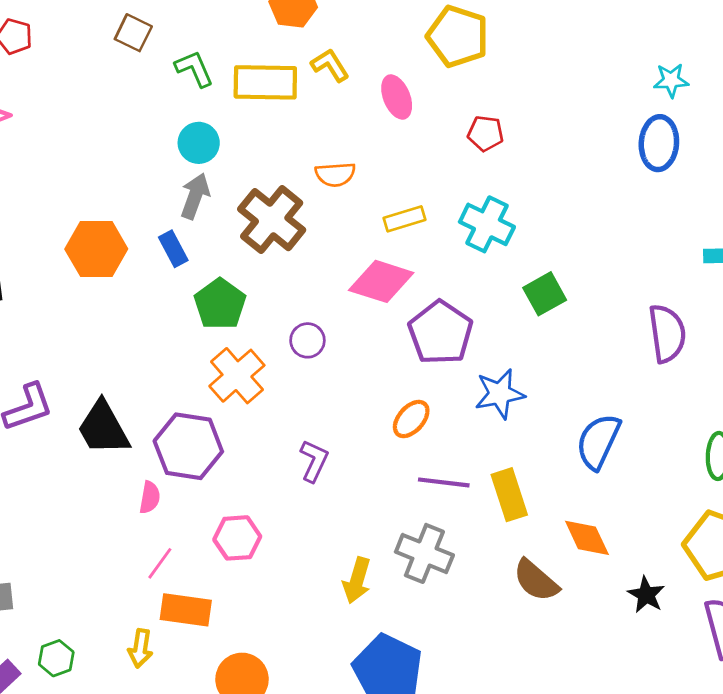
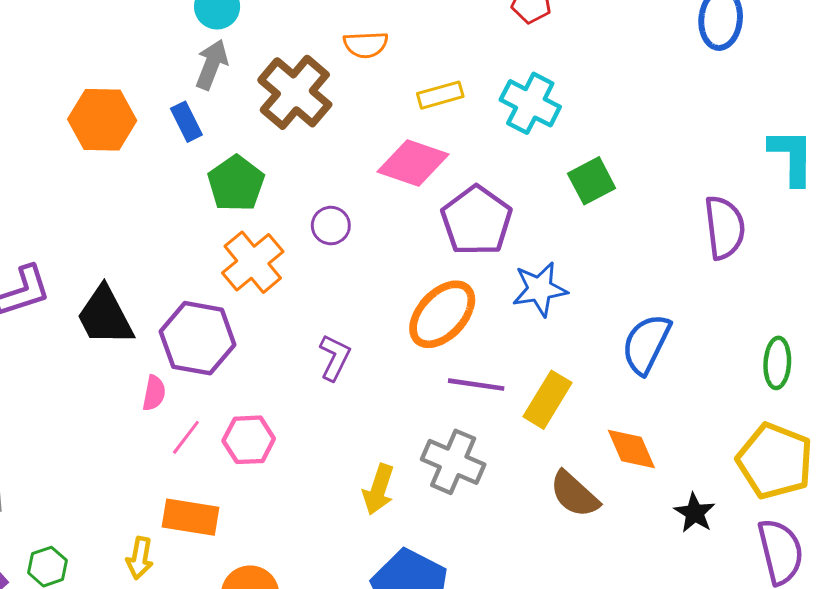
orange ellipse: (411, 419) -> (442, 314), size x1.6
yellow rectangle: (509, 495) -> (548, 400), turned 48
pink line: (160, 563) -> (186, 437), moved

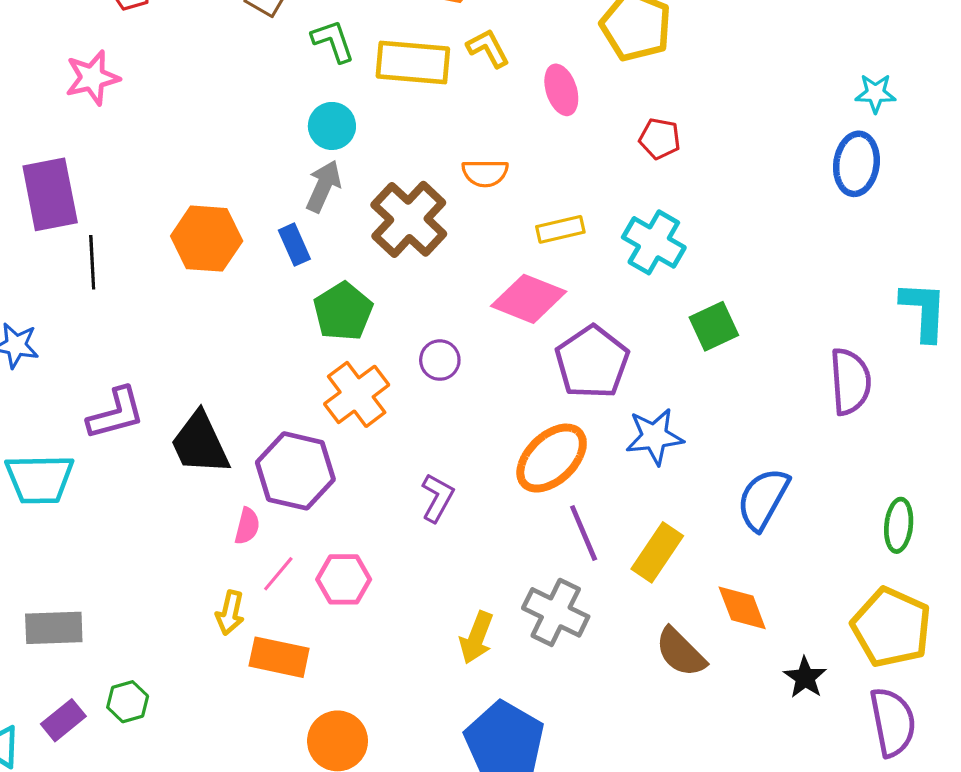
purple line: (476, 385) -> (584, 533), turned 56
yellow arrow: (140, 558) -> (230, 613), moved

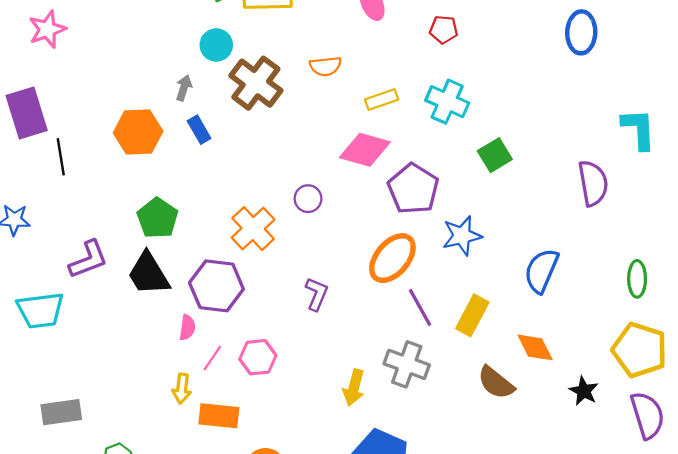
gray arrow: (323, 186) -> (184, 88), moved, size x0.7
brown cross: (409, 219) -> (256, 83), moved
green pentagon: (343, 311) -> (157, 218), moved

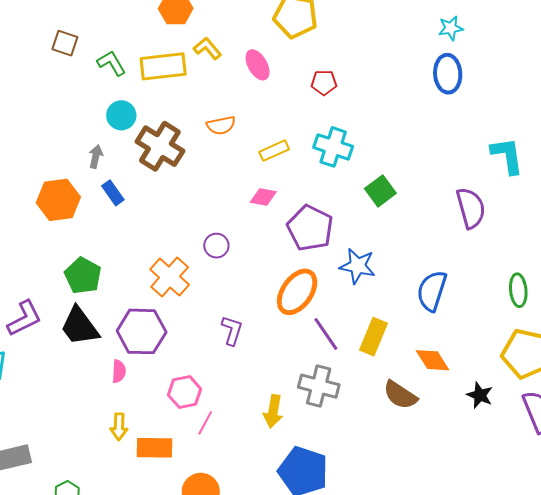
pink diamond: (365, 150) -> (263, 197), size x0.6
blue star: (462, 236) -> (358, 266), turned 30
pink line: (212, 358) -> (205, 423), moved

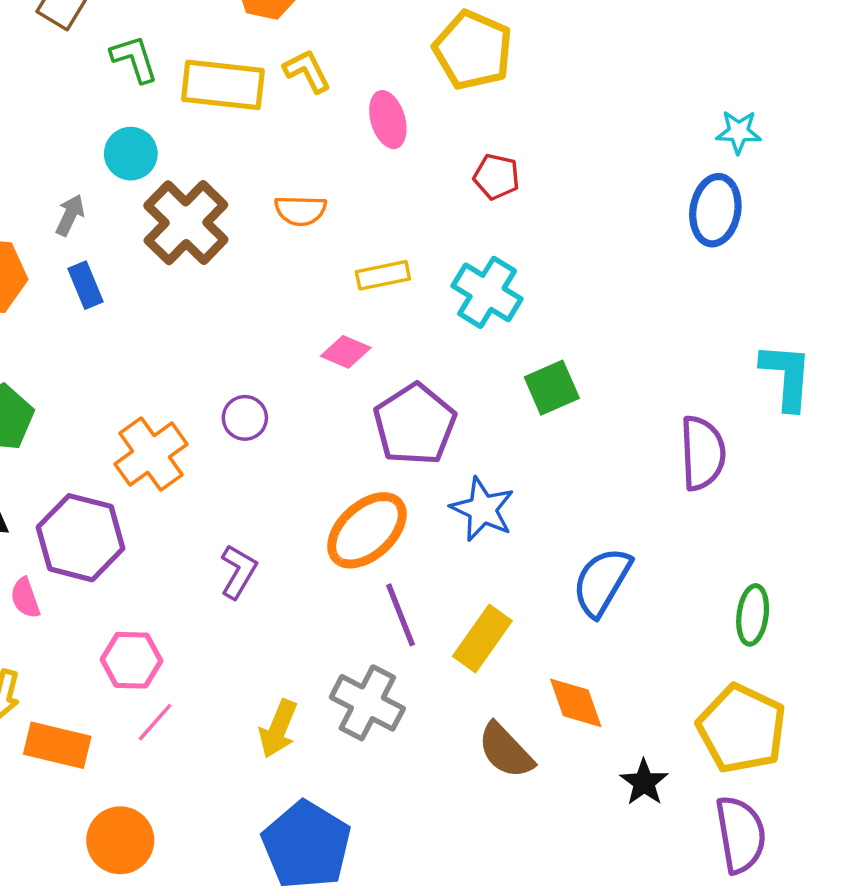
pink semicircle: (119, 371) -> (25, 598), turned 145

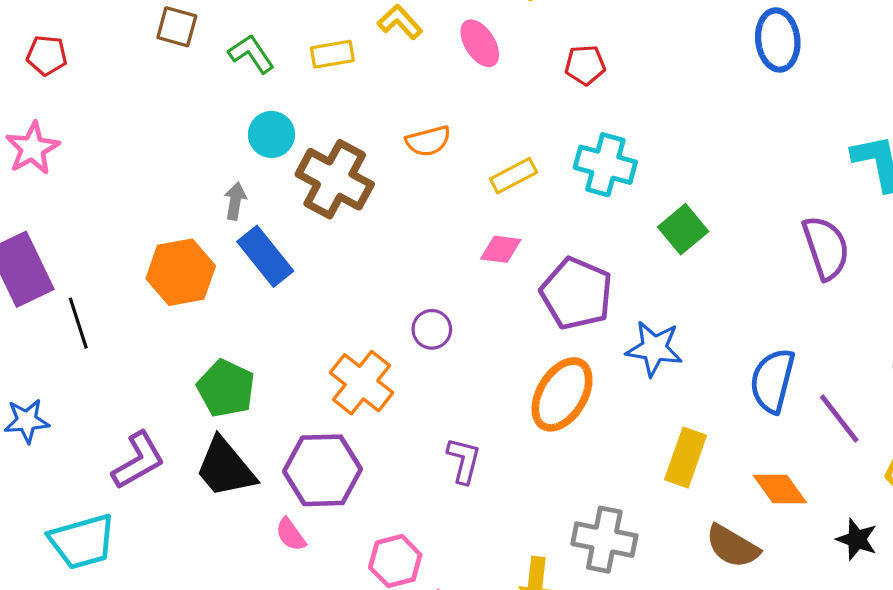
yellow rectangle: (223, 85) -> (332, 54), size x0.6
blue rectangle: (86, 285) -> (265, 256), size x1.5
purple line: (401, 615) -> (839, 418), moved

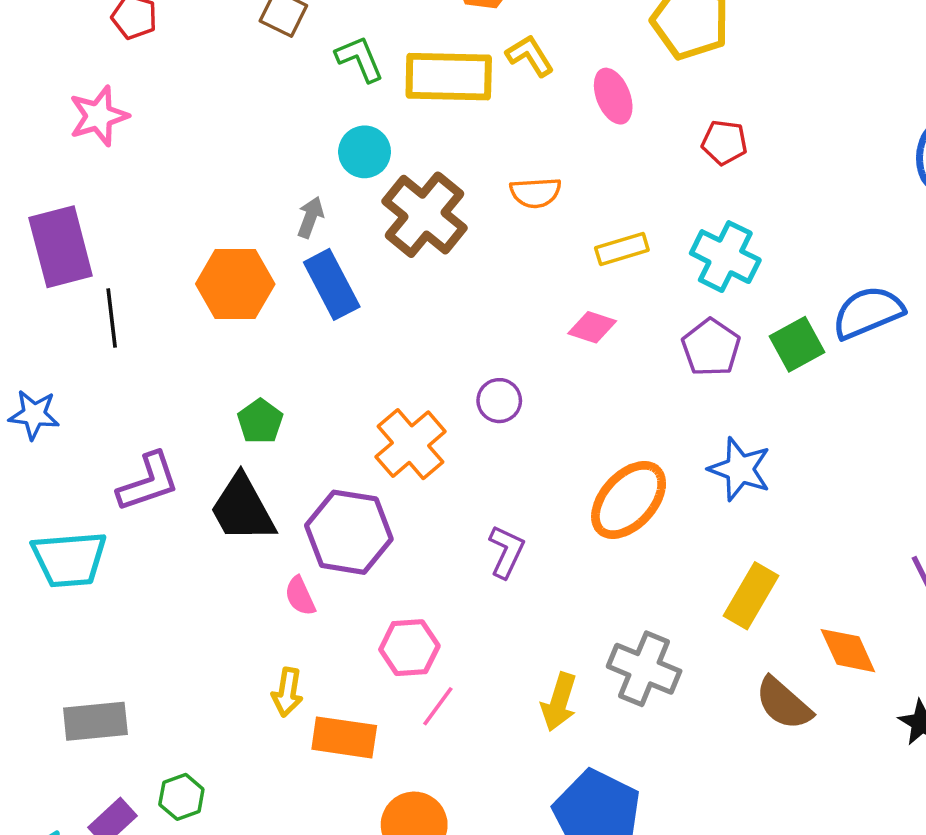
yellow rectangle: (332, 54) -> (449, 77), size x1.8
purple pentagon: (577, 293) -> (711, 347), moved, size x0.7
blue semicircle: (772, 381) -> (868, 312), moved, turned 42
green pentagon: (226, 388) -> (260, 421), size x0.7

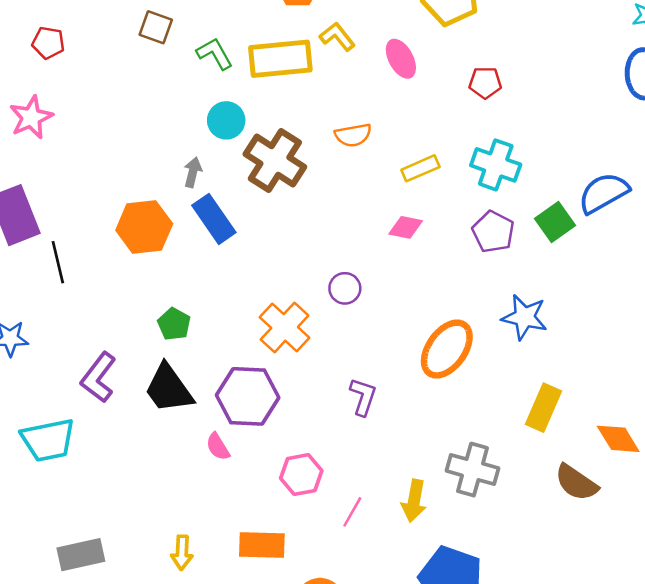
purple L-shape: (148, 482) -> (98, 377), turned 153
yellow arrow: (287, 692) -> (182, 553), moved
pink line: (438, 706) -> (352, 512), moved

